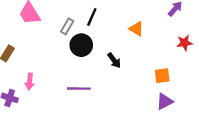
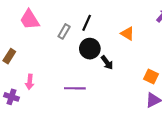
black circle: (81, 45) -> (90, 49), moved
orange square: (162, 76) -> (151, 77), turned 32

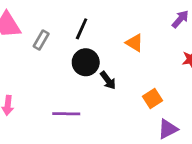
gray rectangle: (64, 31) -> (41, 40), moved
orange square: (151, 77) -> (152, 98), moved, turned 32

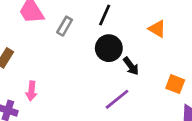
orange square: (152, 98) -> (175, 84), turned -36
purple line: (66, 114) -> (117, 99), moved, turned -40

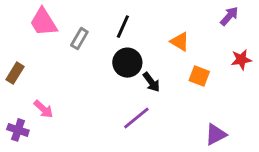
orange square: (175, 84) -> (199, 76), moved
pink arrow: (31, 91) -> (43, 109), turned -54

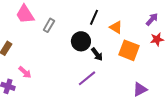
purple arrow: (229, 16) -> (152, 19), moved
black line: (123, 27) -> (94, 17), moved
orange square: (199, 76) -> (129, 50), size x1.5

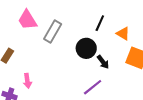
gray rectangle: (49, 25) -> (53, 32), size x1.5
pink arrow: (25, 72) -> (27, 81), turned 40

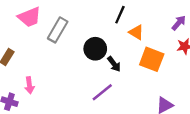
pink trapezoid: (27, 20) -> (29, 17), turned -80
black line: (100, 23) -> (120, 15), moved

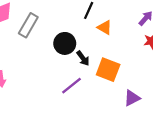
orange square: (152, 59) -> (108, 70), moved

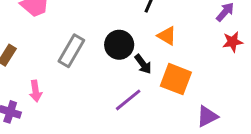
gray rectangle: (28, 25) -> (71, 51), moved
orange triangle: (105, 27) -> (167, 36), moved

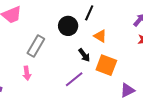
black circle: (119, 45) -> (68, 26), moved
pink arrow: (36, 91) -> (27, 73), moved

